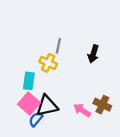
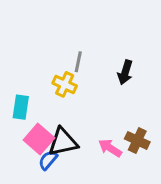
cyan rectangle: (29, 81) -> (21, 107), moved

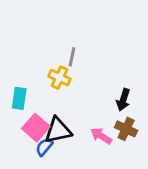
black arrow: (125, 72) -> (123, 100), moved

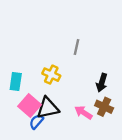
gray line: (72, 57) -> (77, 47), moved
yellow cross: (59, 78) -> (51, 75), moved

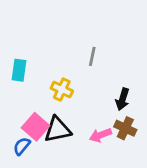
cyan rectangle: (16, 81) -> (19, 70), moved
pink arrow: (83, 112) -> (100, 135), turned -54
blue semicircle: (36, 122) -> (22, 146), moved

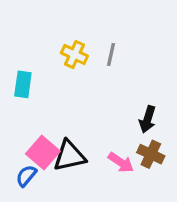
gray line: (92, 56) -> (111, 54), moved
yellow cross: (62, 90) -> (74, 54), moved
pink arrow: (100, 135) -> (121, 162), turned -125

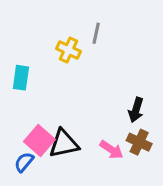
gray line: (111, 54) -> (96, 33), moved

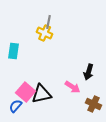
gray line: (96, 33) -> (49, 22), moved
brown cross: (139, 142) -> (94, 104), moved
pink arrow: (111, 150) -> (73, 87), moved

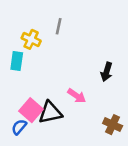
yellow cross: (45, 33) -> (31, 39), moved
black arrow: (89, 72) -> (107, 72), moved
pink arrow: (73, 87) -> (77, 96), moved

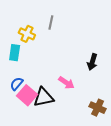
blue semicircle: (19, 127) -> (17, 84), moved

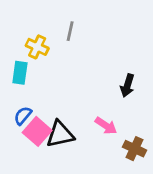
pink arrow: (66, 83) -> (106, 126), moved

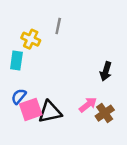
pink arrow: (106, 126) -> (88, 105), turned -72
pink square: (37, 131) -> (31, 109), turned 30
brown cross: (135, 149) -> (105, 113), moved, turned 30

